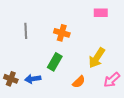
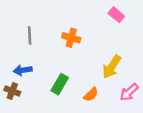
pink rectangle: (101, 13) -> (116, 15), turned 40
green rectangle: (55, 62) -> (60, 84), moved
blue arrow: (33, 79) -> (23, 70), moved

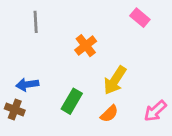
gray line: (30, 36) -> (36, 22), moved
orange cross: (71, 38) -> (86, 46), turned 36
yellow arrow: (112, 67) -> (115, 80), moved

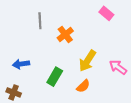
gray line: (36, 22) -> (40, 21), moved
brown cross: (15, 110) -> (14, 92), moved
pink arrow: (155, 111) -> (118, 67), moved, turned 78

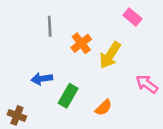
yellow arrow: (87, 61) -> (110, 55), moved
blue arrow: (21, 64) -> (42, 79), moved

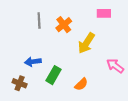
pink rectangle: (132, 17) -> (104, 13), turned -40
orange cross: (81, 43) -> (64, 25), moved
brown cross: (17, 115) -> (20, 83), moved

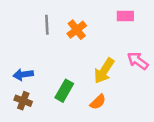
yellow arrow: (86, 43) -> (104, 71), moved
blue arrow: (33, 62) -> (23, 75), moved
pink arrow: (115, 66) -> (138, 61), moved

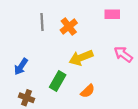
yellow arrow: (104, 71) -> (81, 58), moved, turned 35
blue arrow: (23, 75) -> (21, 67), turned -48
brown cross: (23, 101) -> (26, 98), moved

